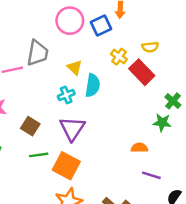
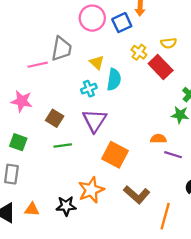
orange square: (66, 166) -> (115, 155), moved
purple line: (151, 175) -> (173, 155), moved

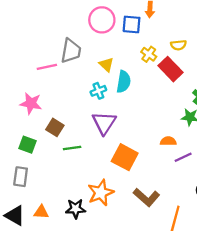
blue square: (122, 23) -> (132, 24), turned 30
brown square: (55, 118) -> (55, 127), moved
purple line: (173, 155) -> (183, 157), turned -42

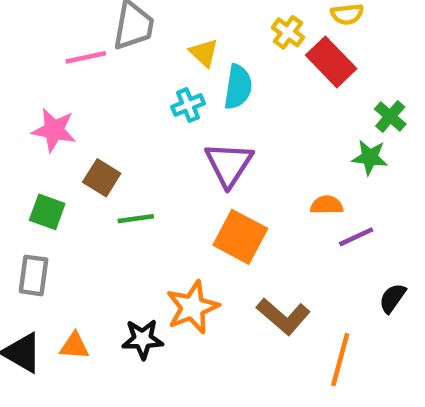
purple triangle: (104, 123) -> (229, 164), moved

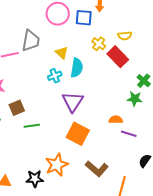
brown square: (102, 178) -> (17, 108), turned 35
purple line: (356, 237) -> (129, 134), turned 42

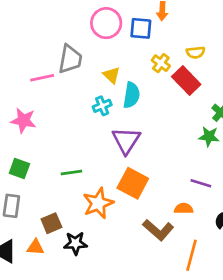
brown square: (17, 108) -> (51, 223), moved
orange semicircle: (116, 120) -> (184, 209), moved
orange star: (57, 165) -> (98, 203), moved

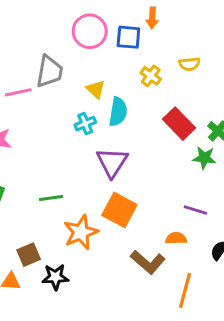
red rectangle: (186, 80) -> (179, 124), moved

